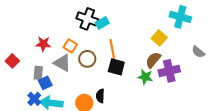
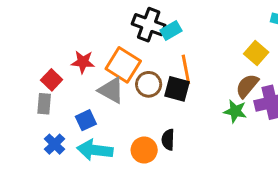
orange square: (70, 46) -> (123, 65), size x1.6
red square: (12, 61) -> (52, 80), moved
black square: (116, 67) -> (177, 89), moved
gray rectangle: (38, 73) -> (44, 104), moved
blue cross: (34, 99) -> (55, 144), moved

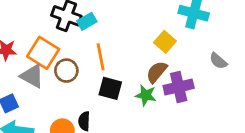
black square: (177, 89) -> (110, 88), moved

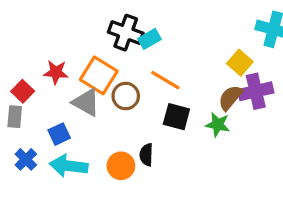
orange line: (101, 57) -> (165, 80), turned -48
purple cross: (179, 87) -> (256, 91), moved

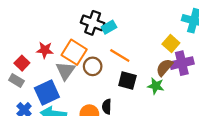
gray triangle: (86, 102) -> (65, 71), turned 36
gray rectangle: (15, 117) -> (16, 80), turned -64
blue square: (59, 134) -> (47, 92), size x1.6

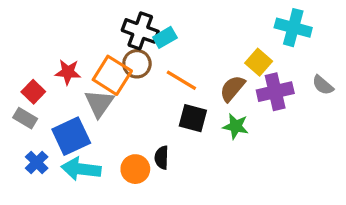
brown circle: (93, 66) -> (137, 64), moved
brown semicircle: (164, 67) -> (232, 88), moved

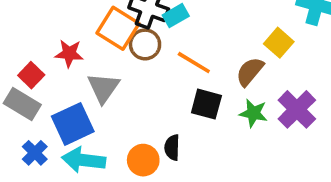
orange square: (112, 75) -> (118, 28), moved
purple cross: (275, 92) -> (297, 109), moved, turned -32
gray rectangle: (25, 118) -> (22, 104), size x1.4

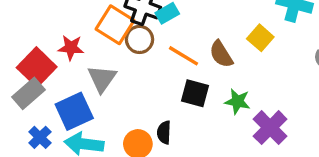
brown semicircle: (250, 72) -> (221, 54), moved, turned -72
red square: (31, 75) -> (37, 67), size x1.6
gray rectangle: (22, 104) -> (29, 93), turned -72
purple cross: (297, 109) -> (270, 128), moved

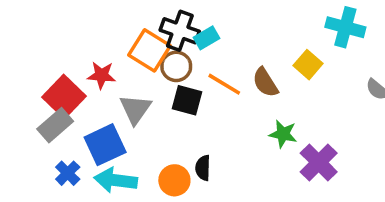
black square: (195, 93) -> (187, 100), moved

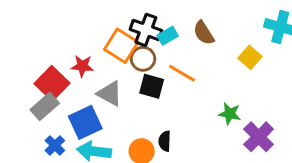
brown semicircle: (265, 82) -> (204, 33), moved
gray triangle: (135, 109) -> (110, 93), turned -36

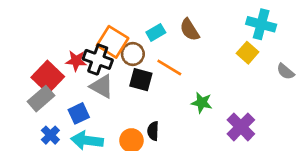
black cross: (146, 30) -> (98, 59), moved
yellow square: (250, 57) -> (248, 53), moved
green star: (230, 114) -> (202, 103), moved
blue square: (85, 122) -> (79, 113), size x0.7

